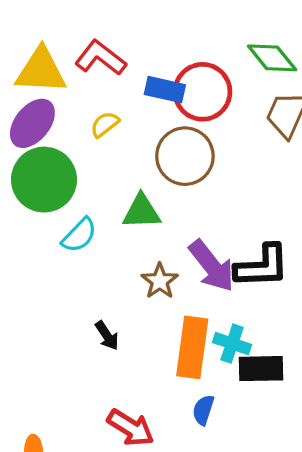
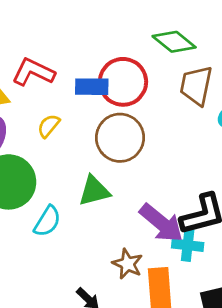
brown star: (160, 281) -> (128, 264), moved
cyan cross: (232, 344) -> (188, 245), moved

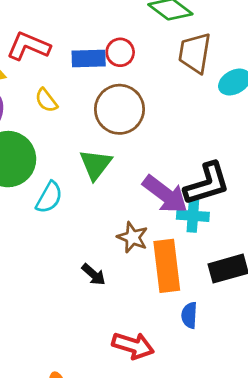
red circle: (123, 82) -> (120, 52), size x0.6
yellow semicircle: (49, 126) -> (46, 100), turned -75
green triangle: (94, 191) -> (96, 164), turned -36

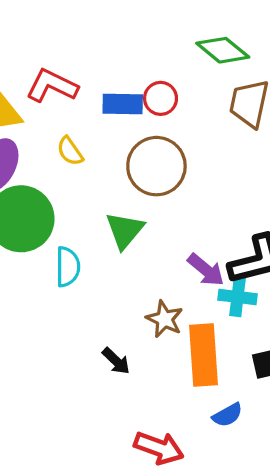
purple arrow: (165, 194) -> (206, 270), size x0.7
cyan semicircle: (49, 197) -> (68, 267), turned -32
blue semicircle: (189, 315) -> (227, 415), turned -125

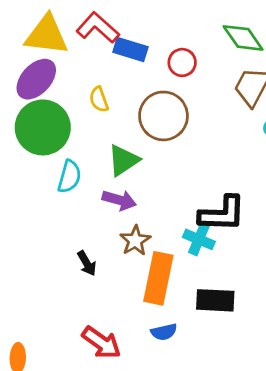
blue rectangle: (123, 104) -> (130, 50), moved
yellow semicircle: (70, 151) -> (99, 99), moved
purple arrow: (206, 270) -> (119, 200), moved, turned -40

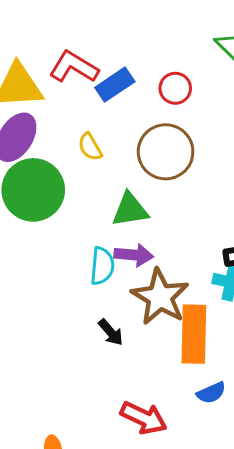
blue rectangle: (130, 50) -> (115, 85), turned -40
green triangle: (123, 160) -> (130, 210), turned 36
cyan semicircle: (69, 177) -> (102, 266), moved
brown star: (135, 241) -> (160, 297), size x1.6

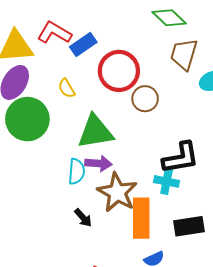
red circle: (175, 88) -> (119, 71), moved, size x1.8
brown circle: (166, 152) -> (145, 99), moved, size x0.7
green triangle: (130, 210) -> (95, 132), size x1.4

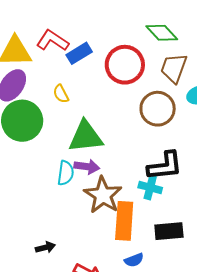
red circle: (119, 71) -> (125, 65), moved
brown circle: (145, 99) -> (158, 109), moved, size x1.4
black arrow: (83, 218) -> (45, 247), moved, turned -66

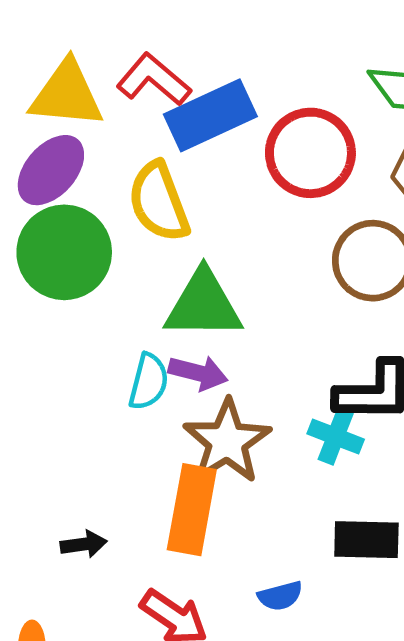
blue rectangle: (79, 53) -> (210, 115), size x1.5
yellow semicircle: (61, 94) -> (159, 202), size x1.8
orange rectangle: (124, 221) -> (192, 510), moved

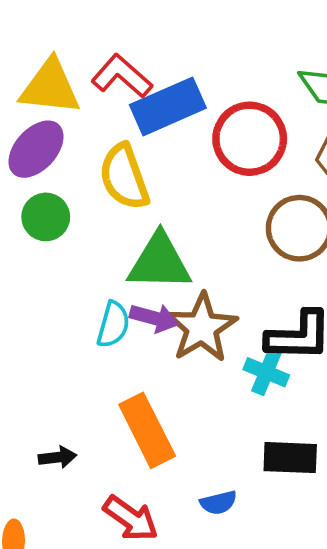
green circle: (64, 252) -> (46, 217), size x0.6
brown star: (227, 441) -> (202, 328), moved
orange rectangle: (192, 510) -> (147, 430), turned -38

